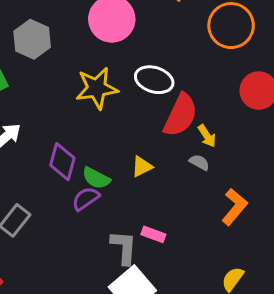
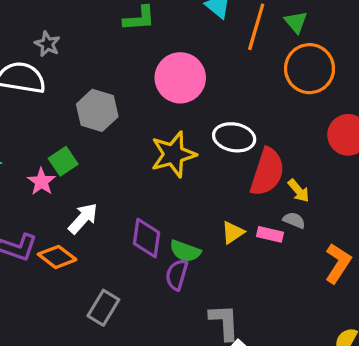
purple semicircle: (86, 199) -> (177, 275), turned -32
pink rectangle: (153, 234) -> (270, 234), moved

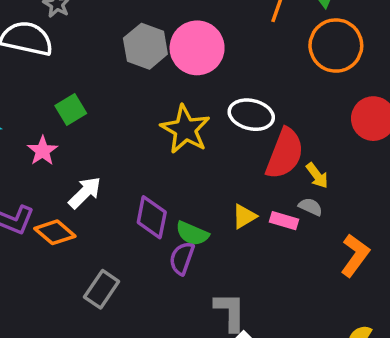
gray hexagon: (97, 110) -> (145, 46), moved
yellow star: (173, 154) -> (185, 129), turned -30
green square: (63, 161) -> (71, 109), moved

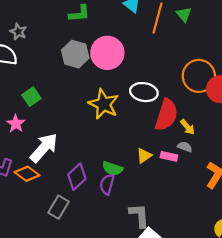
orange circle: (336, 46) -> (199, 76), moved
white arrow: (85, 193) -> (44, 148), size x1.4
purple diamond: (152, 217) -> (77, 177), moved, turned 40

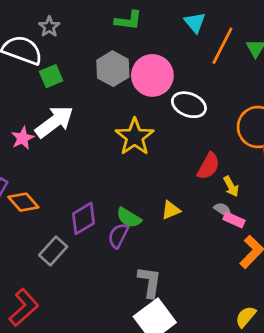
white ellipse: (144, 92) -> (189, 105), moved
green square: (31, 97) -> (51, 76), moved
red semicircle: (166, 115) -> (209, 166), size x0.7
white arrow: (44, 148) -> (54, 122), moved
pink rectangle: (169, 156) -> (234, 220), moved

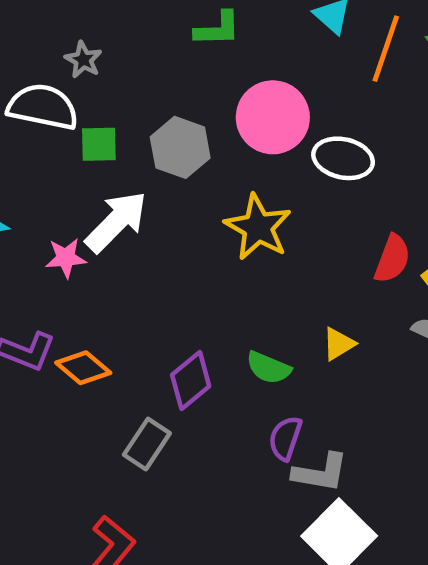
gray hexagon: (113, 69) -> (180, 147), moved
green square: (51, 76) -> (99, 144), turned 30
pink star: (23, 138) -> (66, 258), turned 30
purple semicircle: (118, 236) -> (285, 438), moved
gray L-shape: (150, 282) -> (320, 473), turned 100

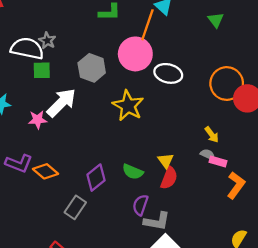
orange line: (386, 49) -> (147, 25), moved
gray star: (83, 60) -> (47, 41), moved
green square: (99, 144) -> (42, 70), moved
red semicircle: (392, 259) -> (169, 178), moved
yellow triangle: (338, 344) -> (166, 161), turned -35

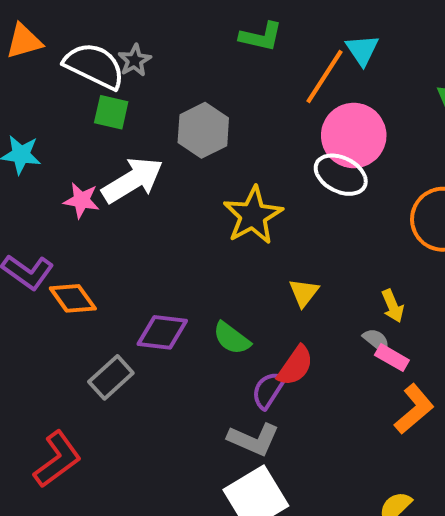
pink circle: (135, 54) -> (354, 135), moved
yellow triangle: (166, 161) -> (304, 293), moved
purple diamond: (96, 178) -> (162, 332), turned 32
purple semicircle: (140, 205) -> (268, 390), moved

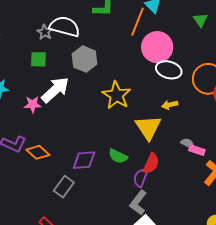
white semicircle: (94, 66) -> (65, 27), moved
white ellipse: (341, 175) -> (169, 70), moved
yellow triangle: (304, 293) -> (148, 127), size x1.8
yellow arrow: (393, 306) -> (170, 105), moved, turned 112
gray L-shape: (254, 439) -> (138, 203), turned 115

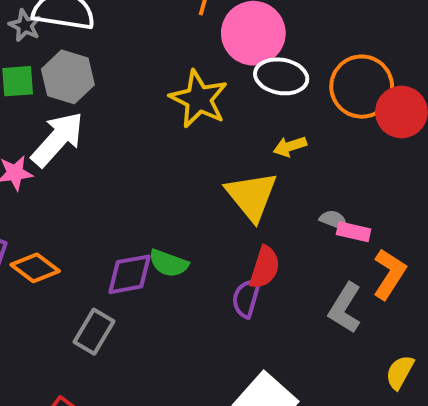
gray hexagon: (84, 59) -> (68, 77), moved
yellow star: (116, 95) -> (199, 99), moved
green semicircle: (118, 156) -> (169, 263), moved
gray L-shape: (138, 203) -> (345, 308), moved

